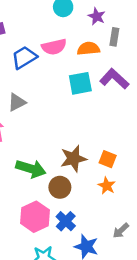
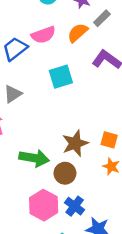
gray rectangle: (114, 37) -> (102, 18), turned 42
orange semicircle: (88, 49) -> (78, 33), turned -30
cyan square: (80, 83) -> (61, 77), moved

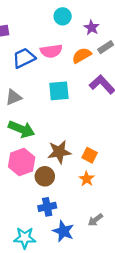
green arrow: (34, 158) -> (22, 129), moved
pink hexagon: (44, 205) -> (22, 162), moved
blue cross: (75, 206) -> (47, 207), turned 30

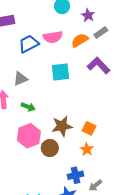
green arrow: (22, 129) -> (28, 107), size x0.6
blue cross: (47, 207) -> (76, 175), moved

